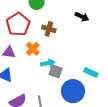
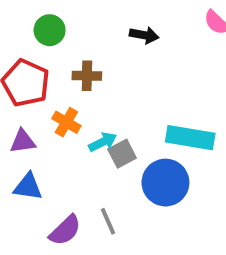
gray square: (56, 71) -> (122, 154), turned -32
cyan rectangle: (91, 73) -> (190, 138), size x1.6

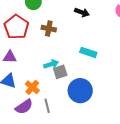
orange cross: (66, 122) -> (32, 87), moved
cyan rectangle: (190, 138) -> (88, 52), moved, size x0.7

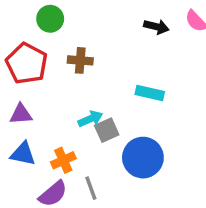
black arrow: (82, 12) -> (156, 27), moved
orange cross: (32, 87) -> (63, 160), turned 32

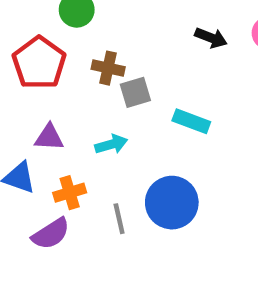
purple triangle: (21, 114) -> (49, 137), moved
gray square: (107, 130) -> (135, 92), moved
gray line: (91, 188) -> (119, 219), moved

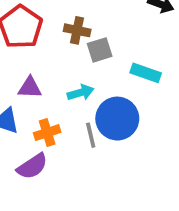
blue circle: (172, 203) -> (117, 119), moved
gray line: (119, 219) -> (91, 135), moved

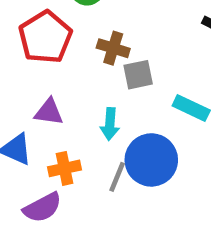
cyan arrow: (81, 93) -> (110, 124), turned 105
gray line: (91, 135) -> (117, 177), turned 30

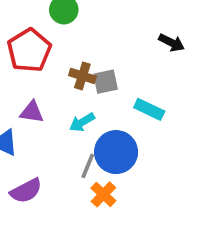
brown cross: (113, 48) -> (82, 76), moved
cyan arrow: (110, 124) -> (82, 122), turned 55
orange cross: (65, 168) -> (103, 194), moved, turned -35

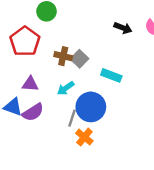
gray square: (106, 82) -> (80, 59), turned -30
purple semicircle: (26, 191) -> (33, 112), moved

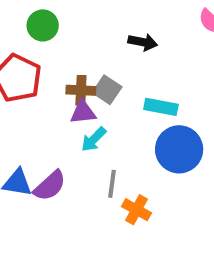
black arrow: (123, 28) -> (143, 42), moved
purple triangle: (30, 84) -> (83, 112), moved
blue circle: (91, 107) -> (179, 149), moved

